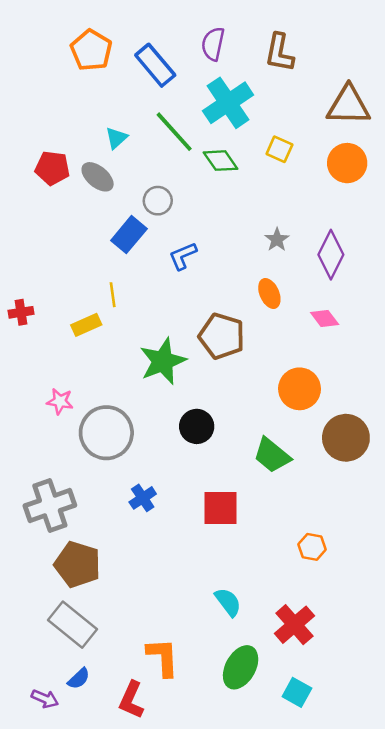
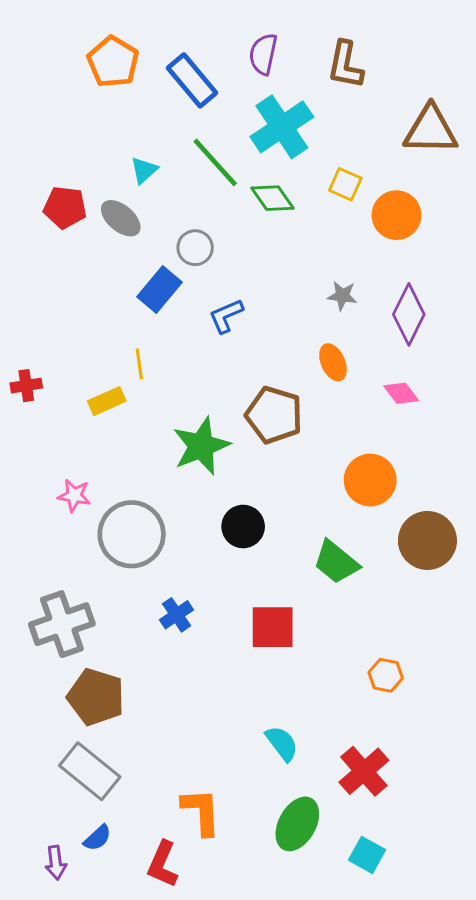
orange circle: (347, 163) -> (396, 215), moved
gray star: (277, 240) -> (342, 296), turned -30
purple arrow: (45, 699) -> (56, 863), turned 60

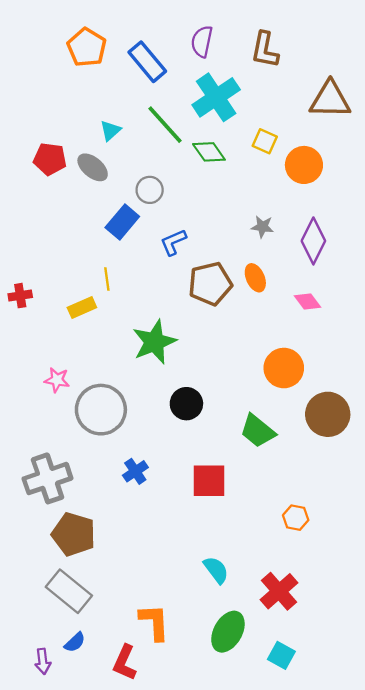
brown pentagon: (274, 415) -> (210, 284), moved, turned -30

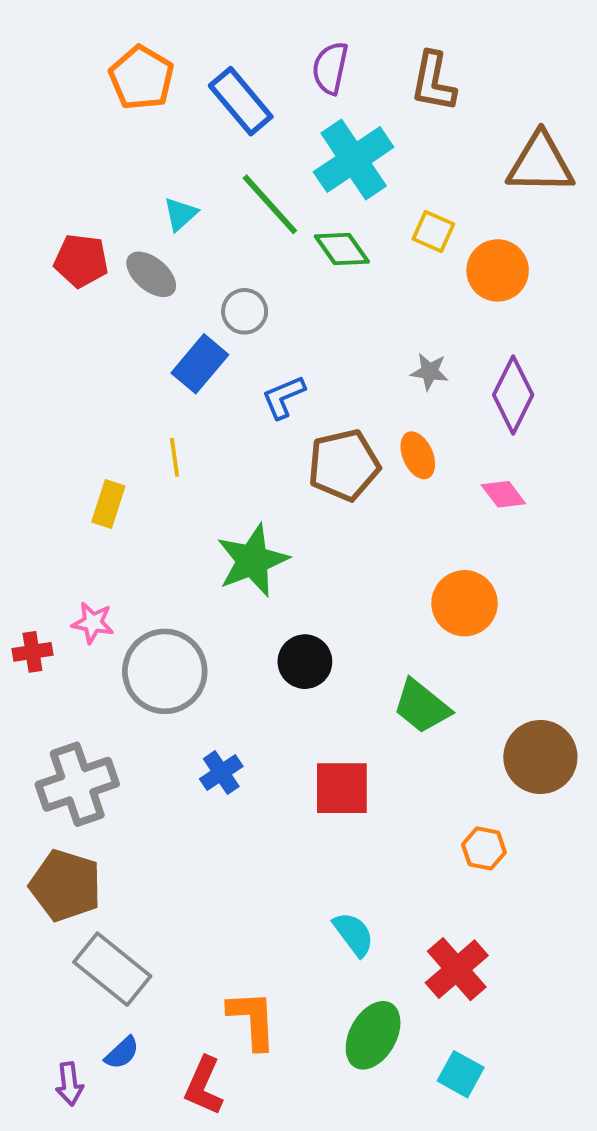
red cross: (20, 296) -> (32, 652), moved
yellow rectangle: (82, 307) -> (108, 504), moved, turned -48
brown circle: (328, 414) -> (540, 757), moved
brown pentagon: (74, 534) -> (66, 885), moved

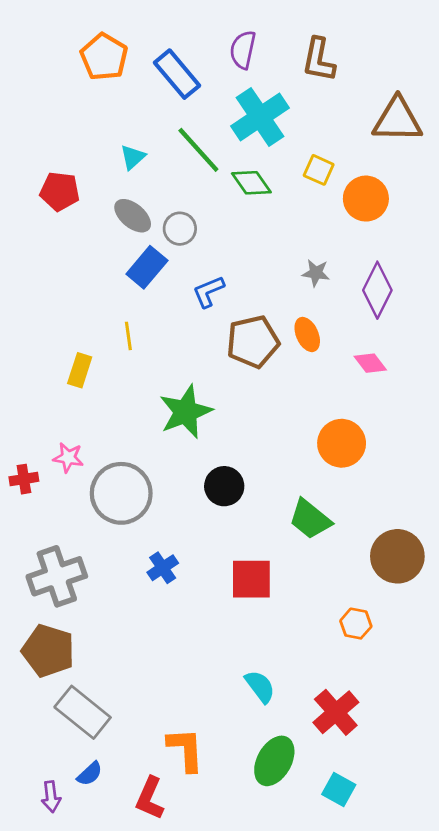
gray ellipse: (151, 274) -> (133, 216), moved

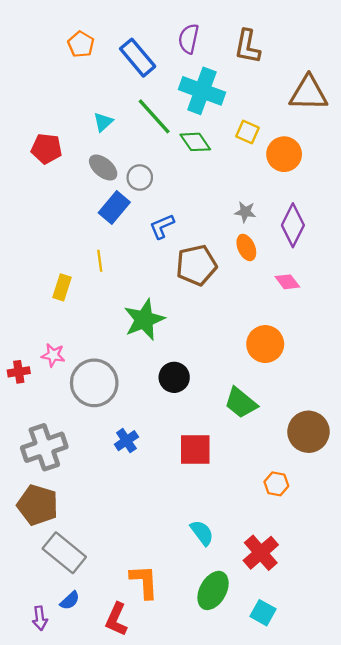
orange pentagon: (104, 57) -> (81, 44), size x0.7
cyan cross: (260, 117) -> (202, 91), turned -36
orange ellipse: (307, 334) -> (246, 247), moved

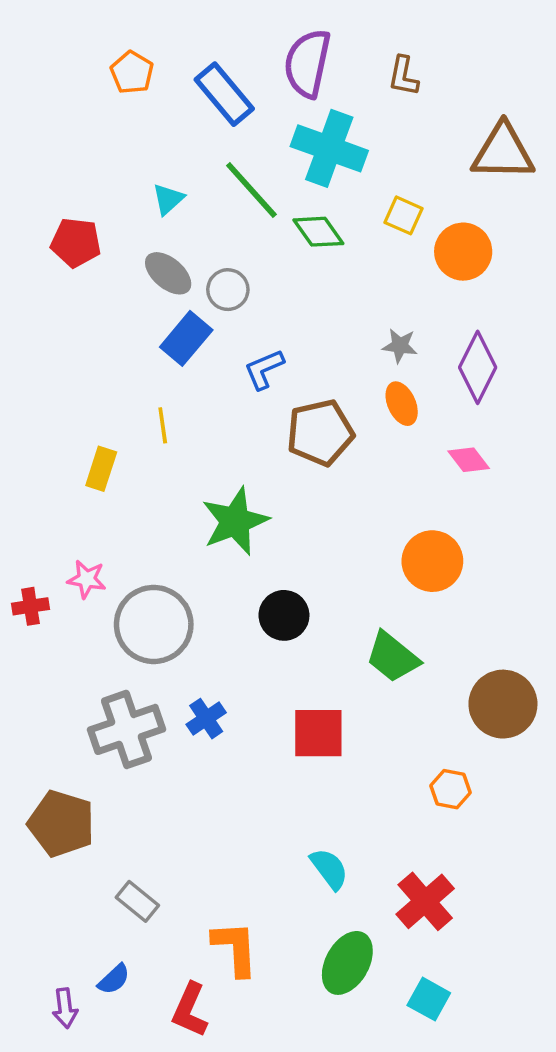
purple semicircle: (189, 39) -> (308, 63), size x1.4
brown L-shape: (247, 46) -> (403, 76), size x0.7
gray cross: (44, 447) -> (127, 729), moved
gray rectangle: (64, 553) -> (137, 901), moved, size x0.6

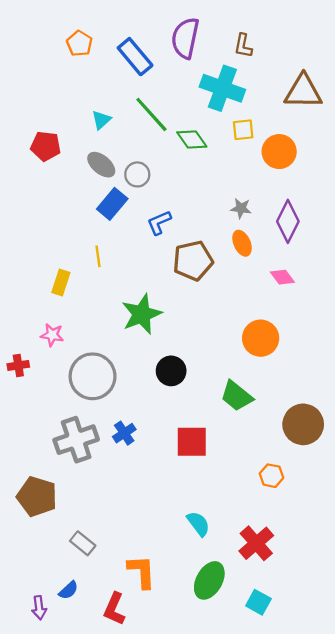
cyan cross: (329, 148) -> (222, 88), moved
yellow square: (403, 215) -> (243, 130), turned -30
pink star: (87, 579) -> (52, 335), moved

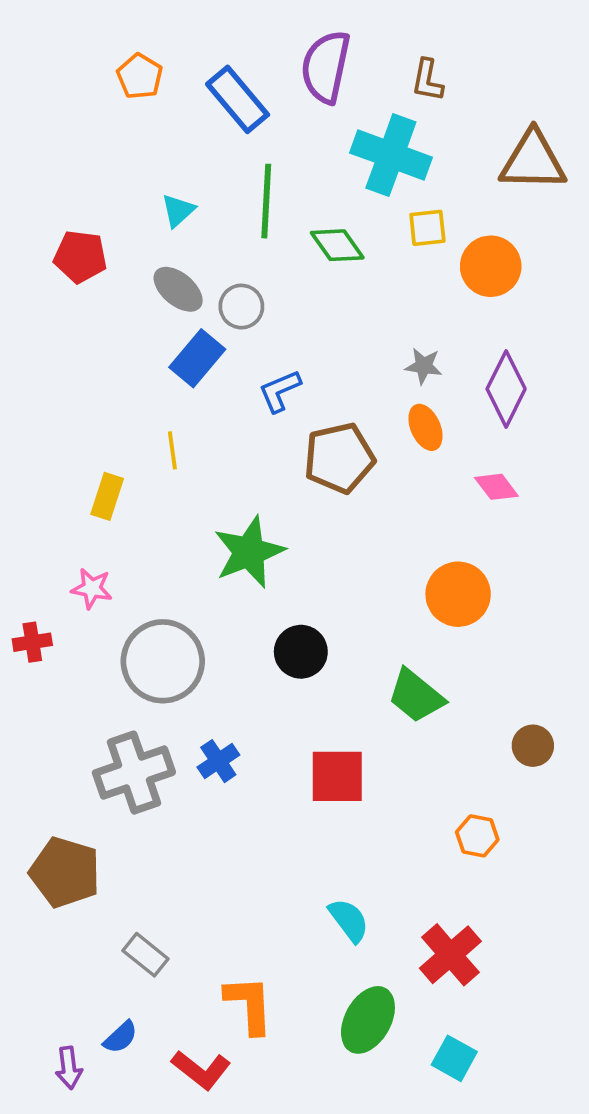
green line: (151, 114) -> (266, 201), turned 45
brown circle: (303, 424) -> (533, 746), size x0.6
red L-shape: (114, 609) -> (201, 1070), turned -76

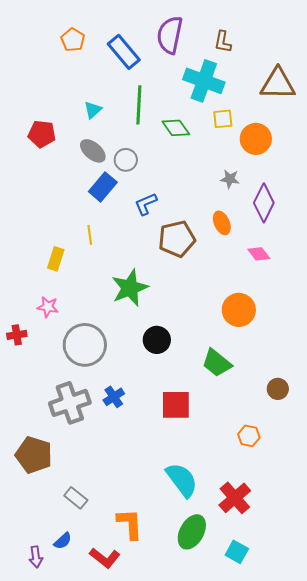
gray star: (424, 366) -> (230, 179), moved
cyan semicircle: (349, 920) -> (182, 480), size x1.5

